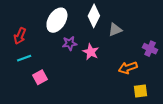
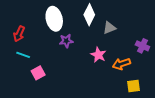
white ellipse: (57, 20) -> (54, 19), turned -45
pink star: (91, 52) -> (98, 55), moved
cyan line: (24, 58) -> (23, 55), turned 40

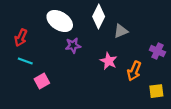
white ellipse: (54, 19) -> (60, 21), turned -45
orange arrow: (121, 64) -> (134, 71), turned -48
yellow square: (133, 86) -> (156, 91), moved

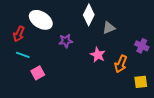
white ellipse: (60, 21) -> (41, 20), moved

